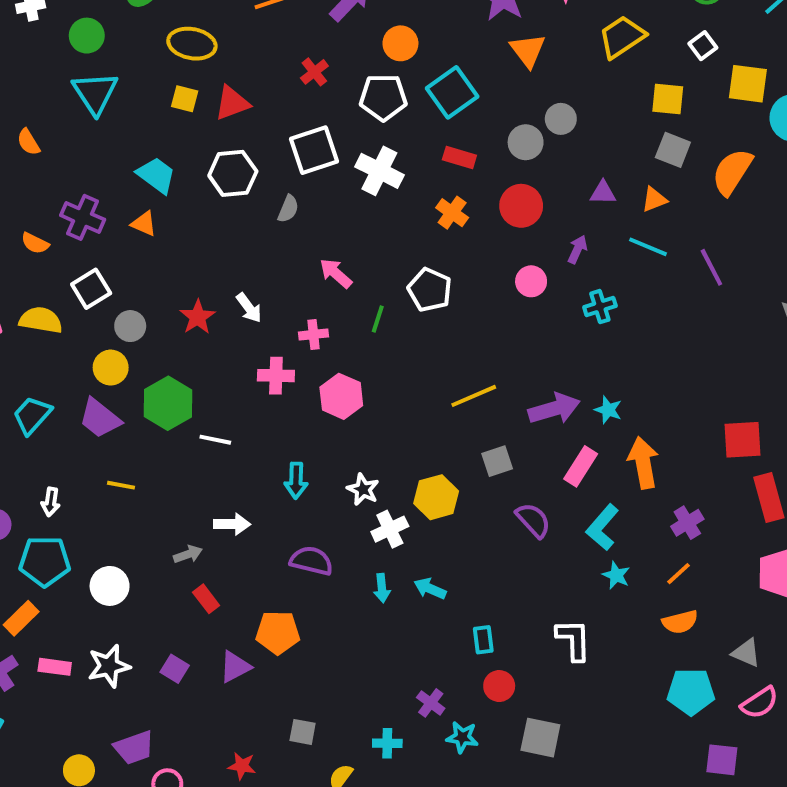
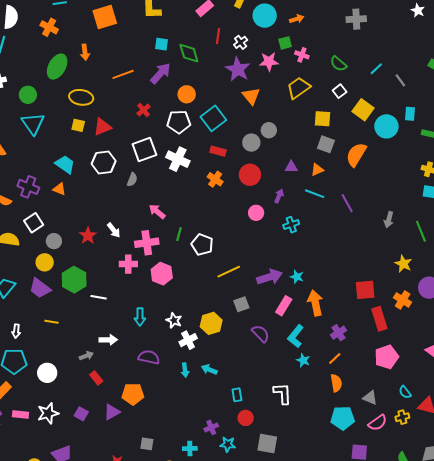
yellow square: (748, 84) -> (363, 110), turned 30
white pentagon: (430, 290) -> (202, 245), moved
pink cross: (314, 334) -> (147, 243), size x1.6
orange semicircle: (680, 622) -> (336, 383), turned -84
purple cross: (431, 703) -> (211, 427), turned 32

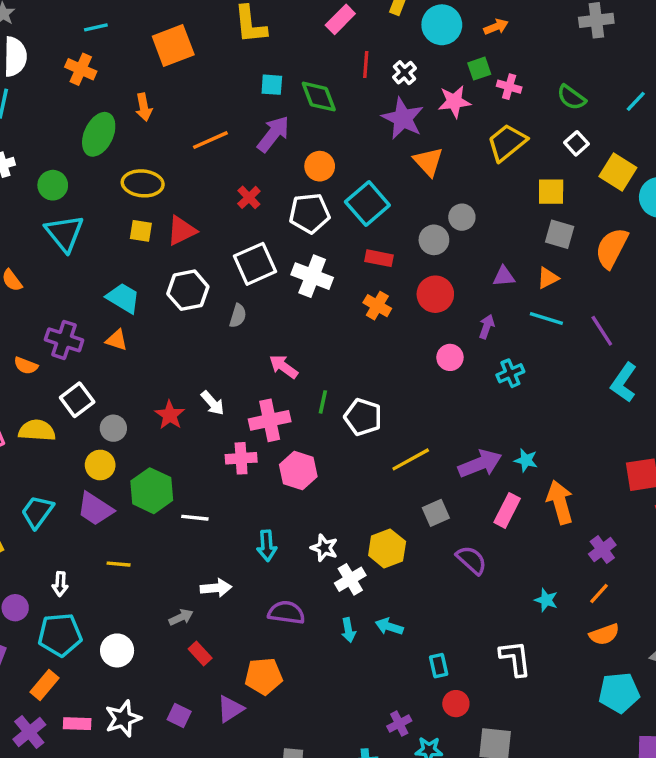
cyan L-shape: (296, 336) -> (624, 382), moved
orange semicircle: (336, 383) -> (604, 634), turned 84

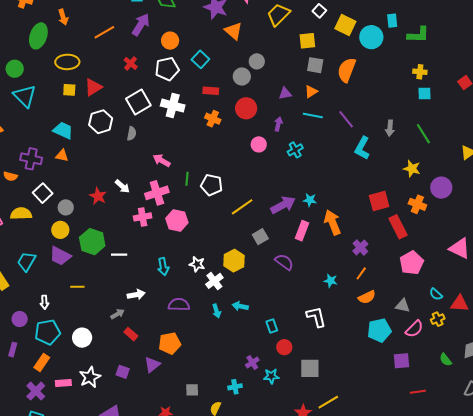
cyan square: (367, 204) -> (200, 59), size x0.7

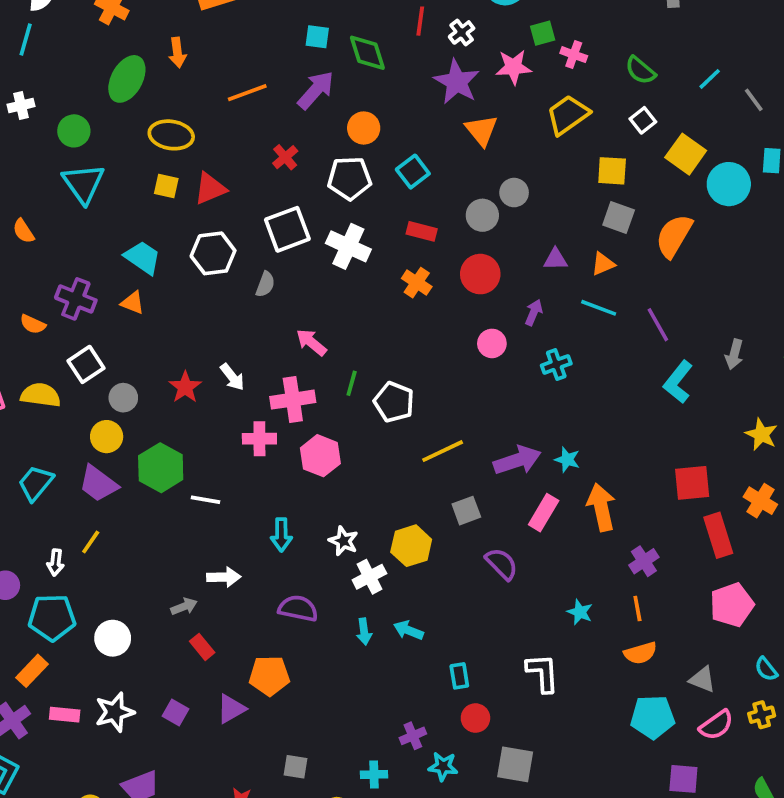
orange line: (361, 273) -> (637, 608), turned -56
yellow line: (77, 287) -> (91, 542), moved, turned -64

